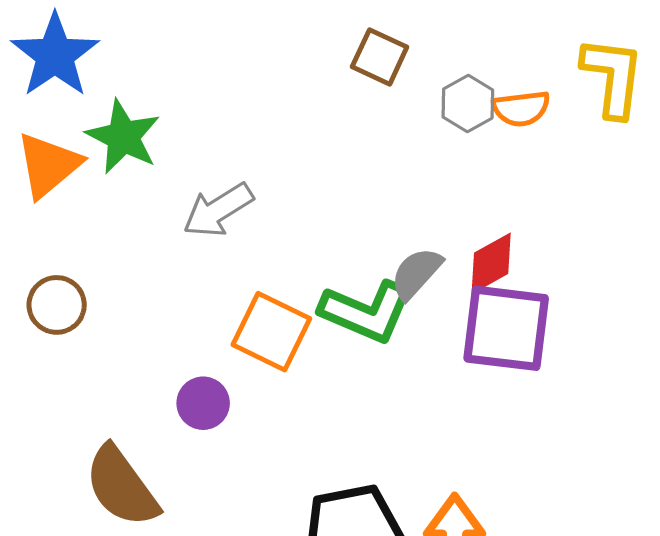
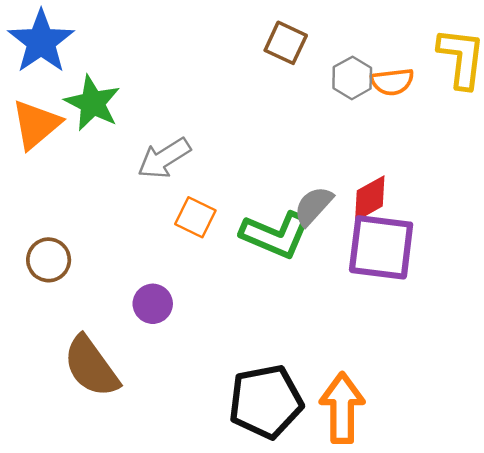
brown circle: (57, 305) -> (49, 260), moved
orange square: (271, 332) -> (195, 217), moved, size x0.7

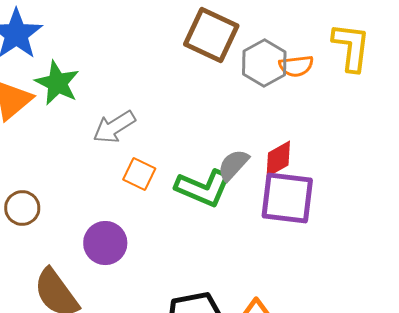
brown square: (286, 43) -> (211, 35), size x1.6
gray hexagon: (352, 78) -> (264, 63), size x1.4
purple circle: (153, 304) -> (105, 243), size x1.4

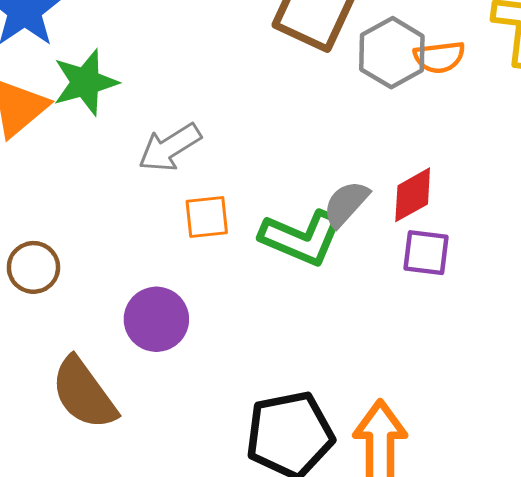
green star: (57, 83) -> (85, 82), turned 30
orange square: (139, 174) -> (207, 217), turned -32
purple square: (287, 198) -> (426, 253), size x0.6

